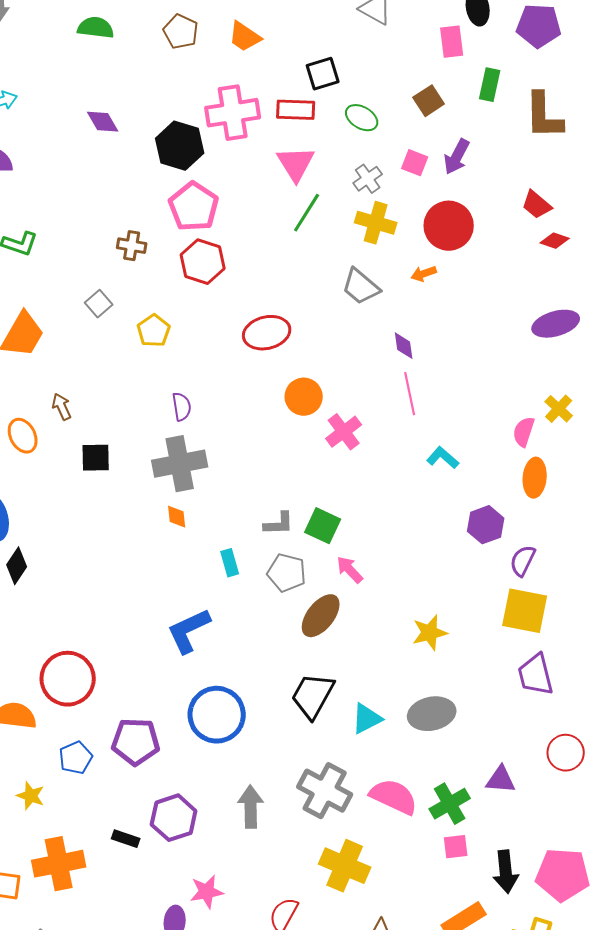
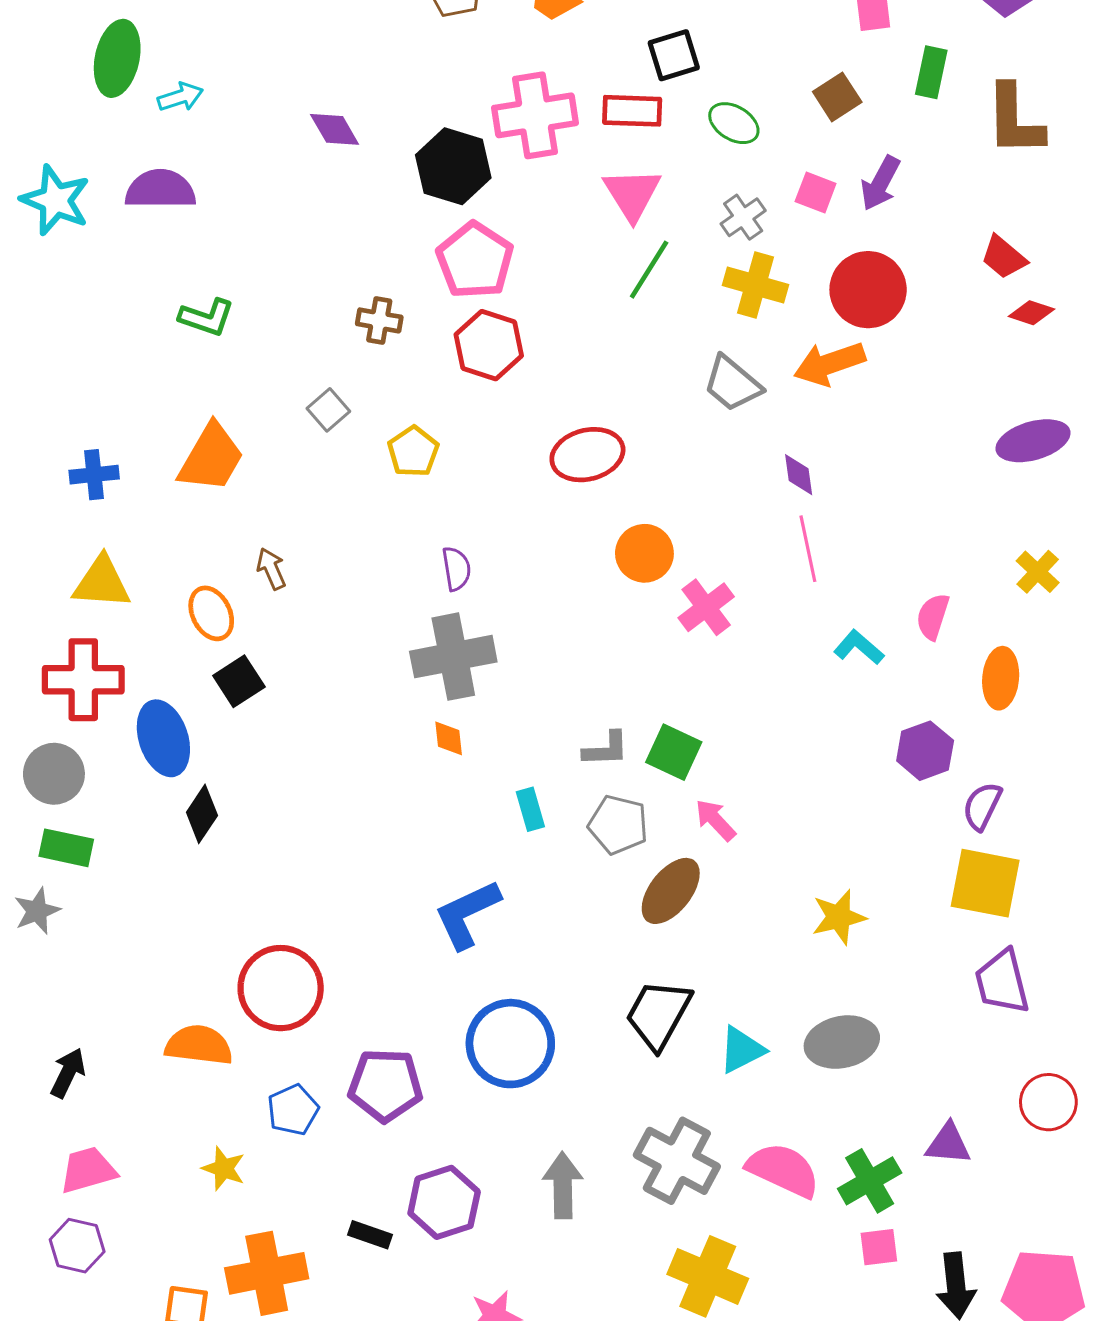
orange arrow: (424, 274) -> (829, 364), size x1.8
pink semicircle: (524, 432) -> (933, 616), moved
black square: (96, 458) -> (239, 681), moved, turned -32

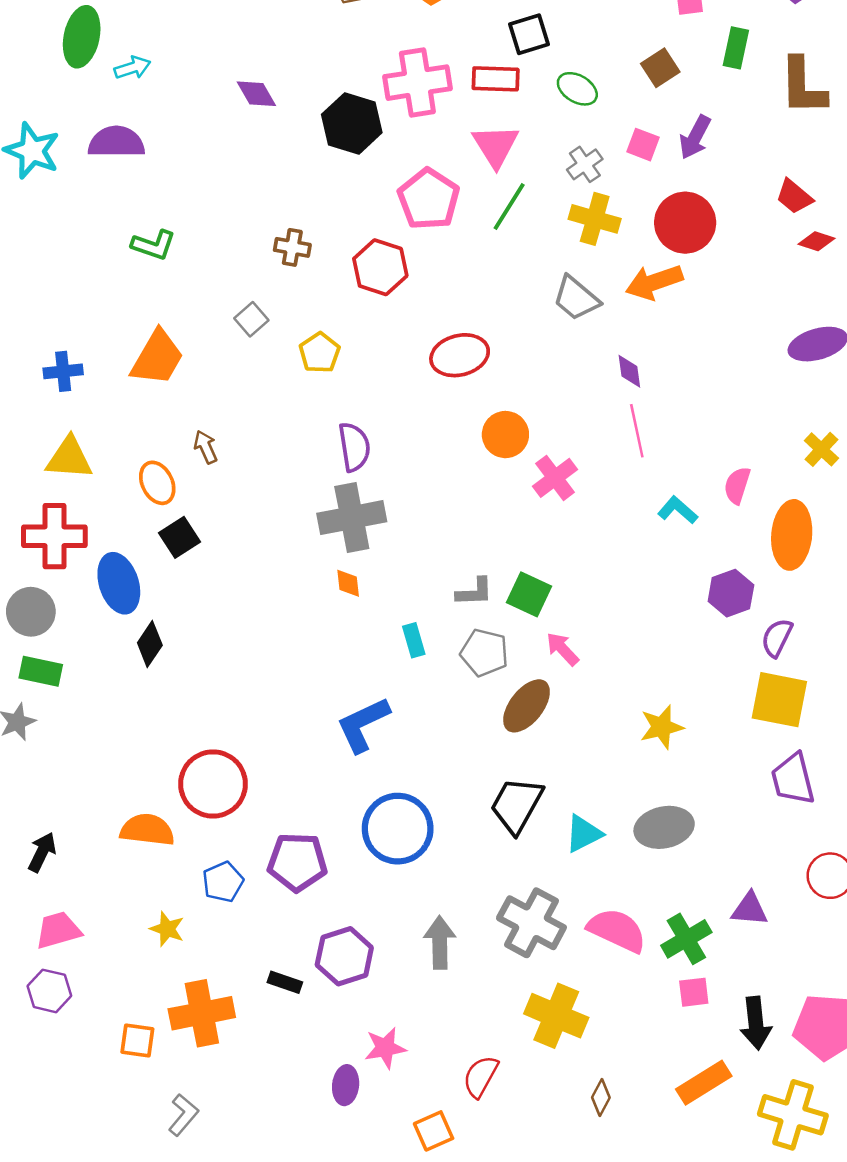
pink pentagon: (475, 260) -> (429, 199), moved
purple semicircle: (456, 569) -> (354, 447), size x1.4
orange ellipse: (1001, 678) -> (792, 535), size x1.4

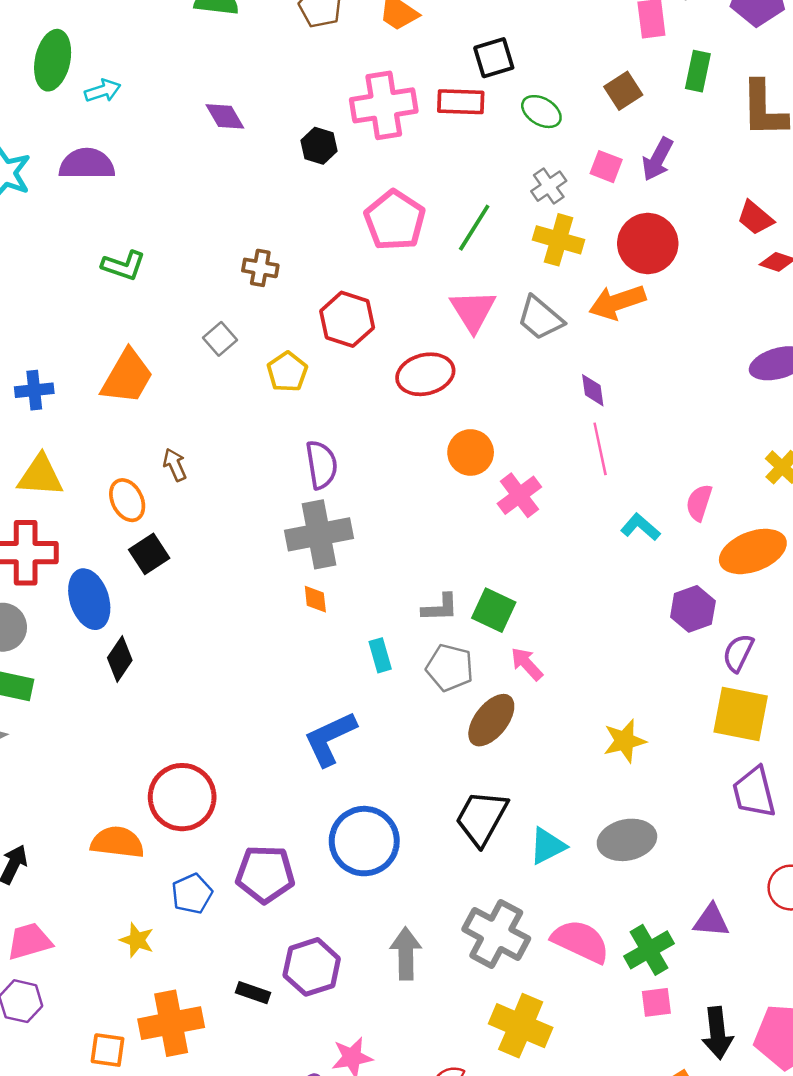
black hexagon: (352, 123) -> (319, 146), size x0.6
pink triangle: (496, 146) -> (473, 311), moved
red hexagon: (380, 267) -> (347, 319), moved
orange ellipse: (792, 535) -> (753, 551), turned 64

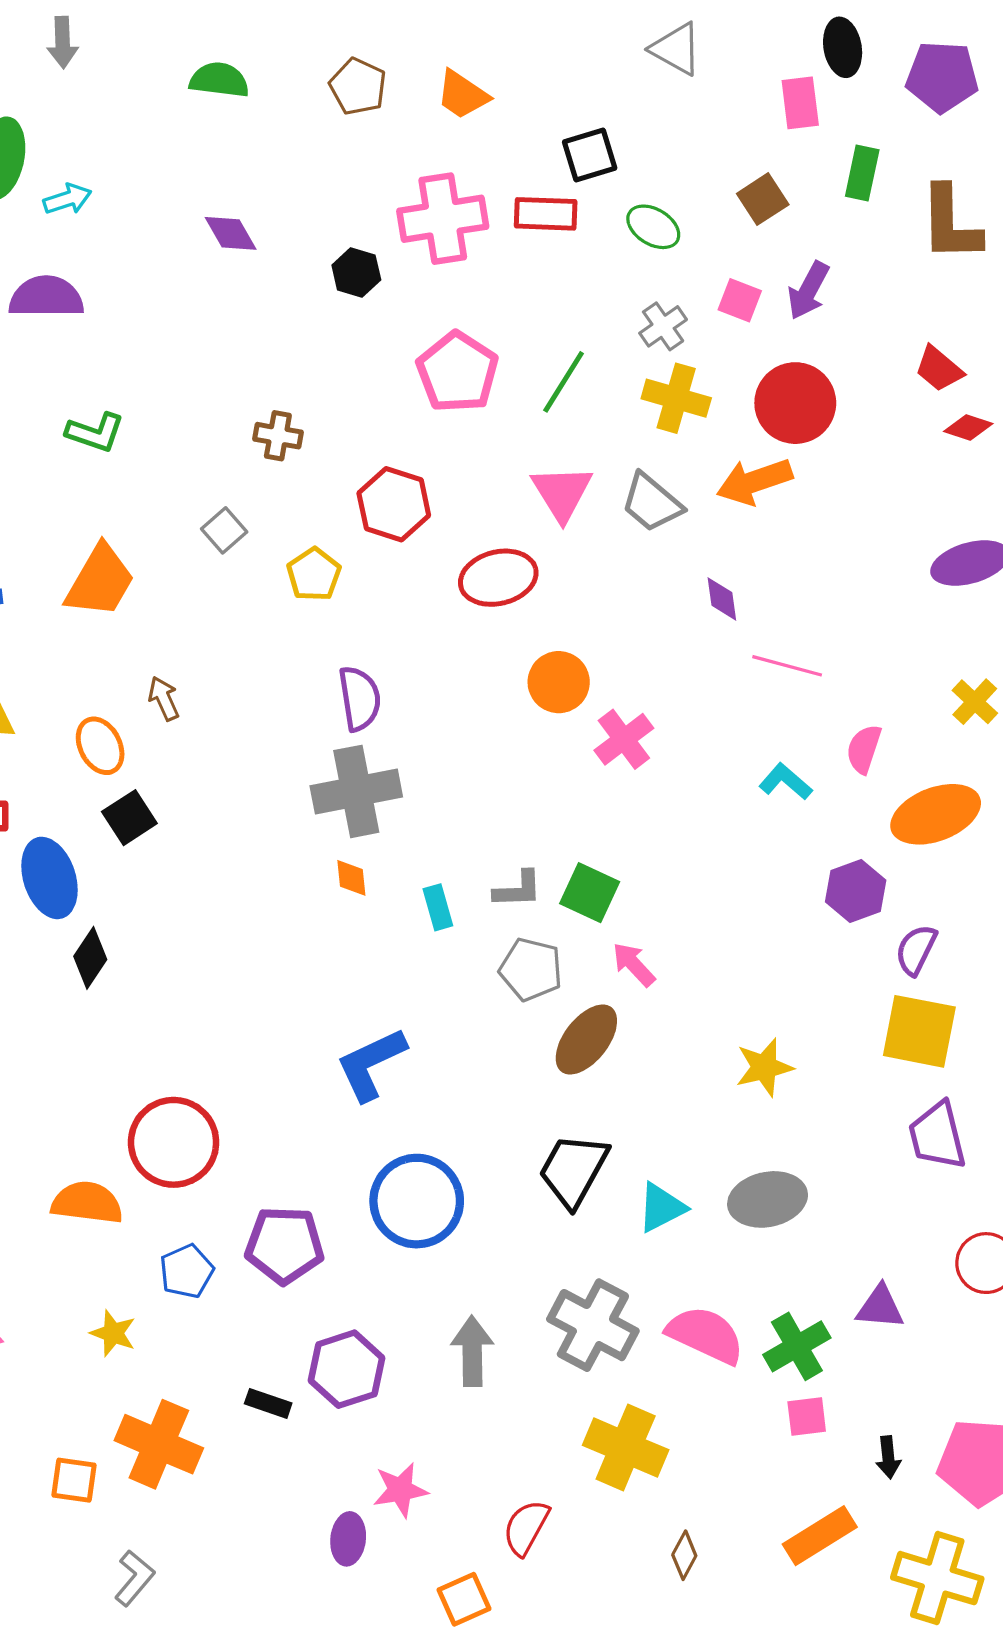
pink line: (600, 449) -> (787, 666), moved, turned -63
cyan rectangle: (380, 655) -> (438, 907), moved
orange cross: (171, 1023) -> (159, 1444), turned 34
black arrow: (717, 1033) -> (888, 1457), size x0.6

